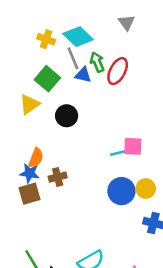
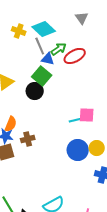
green arrow: (97, 62) -> (59, 49), turned 77
red ellipse: (118, 71) -> (75, 56), turned 35
green square: (47, 79) -> (42, 76), moved

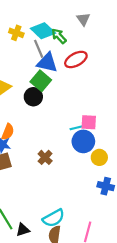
green arrow: (59, 49) -> (59, 36), moved, turned -98
blue triangle: (48, 59) -> (47, 63), size x1.5
brown cross: (28, 139) -> (45, 157), moved, turned -32
blue circle: (78, 150) -> (83, 141), moved

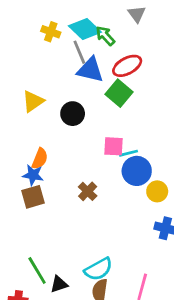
green square: (41, 81) -> (119, 93), moved
pink square: (89, 122) -> (114, 146), moved

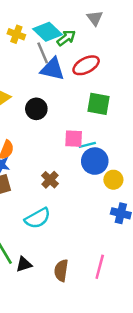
green arrow: (105, 36) -> (66, 38), turned 96
green square: (119, 93) -> (98, 104), moved, turned -30
cyan semicircle: (98, 269) -> (38, 218), moved

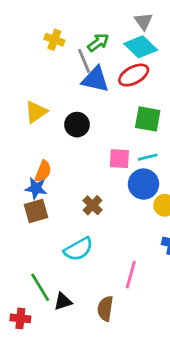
cyan diamond: (48, 32) -> (141, 47), moved
green arrow: (66, 38) -> (98, 43), moved
cyan line: (87, 145) -> (148, 157), moved
pink line: (100, 267) -> (131, 275), moved

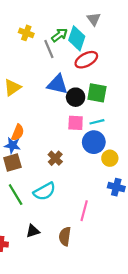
cyan diamond: (141, 47) -> (77, 38), moved, turned 65
blue triangle: (95, 79) -> (57, 84), moved
black circle: (77, 125) -> (76, 97), moved
green line: (40, 287) -> (16, 195), moved

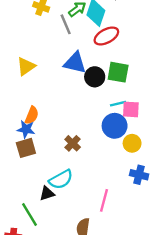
pink square: (76, 123) -> (131, 109), moved
green line: (16, 195) -> (29, 214), moved
black triangle: (33, 231) -> (47, 193), moved

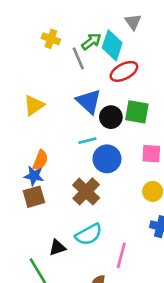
blue triangle: (75, 63) -> (89, 101), turned 30
cyan line: (118, 104) -> (87, 141), moved
blue circle: (115, 126) -> (107, 159), moved
brown cross: (73, 143) -> (86, 191), size x1.5
cyan semicircle: (61, 179) -> (89, 234), moved

